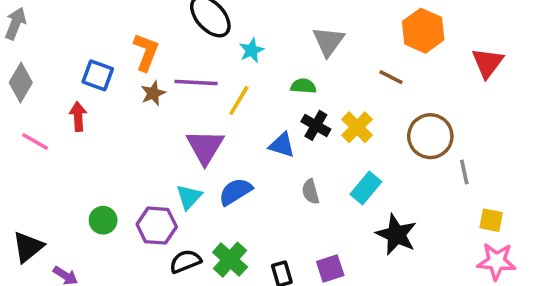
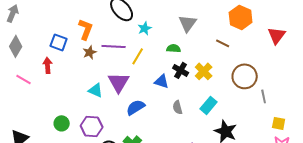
cyan triangle: (189, 197) -> (96, 90), moved, turned -49

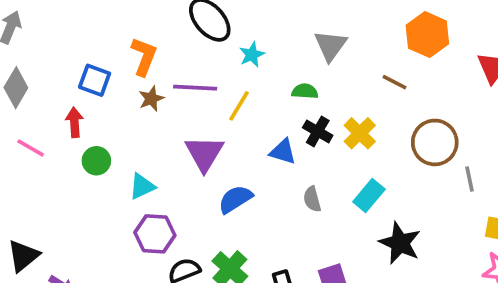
cyan triangle: (96, 90) -> (142, 186), moved, turned -49
green circle: (62, 123) -> (96, 161), moved

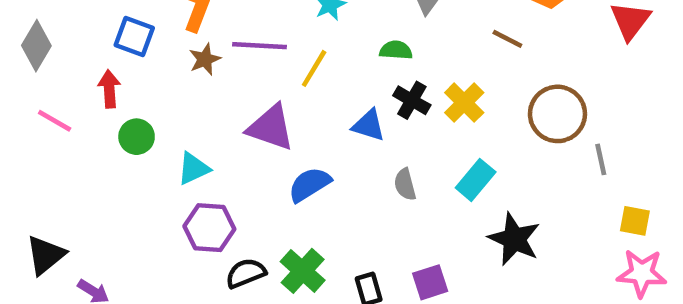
purple triangle: (204, 153) -> (271, 128), turned -42

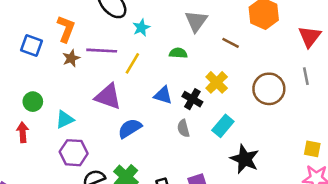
brown line: (507, 39) -> (231, 43), moved
red arrow: (109, 89) -> (23, 132), moved
black cross: (412, 100) -> (192, 99), moved
gray line: (601, 159) -> (306, 76), moved

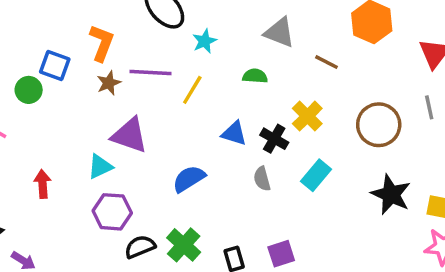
gray triangle: (196, 21) -> (279, 32), turned -45
purple triangle: (108, 96) -> (130, 135), moved
green circle: (33, 102) -> (29, 90), moved
black star: (245, 159) -> (391, 194), moved

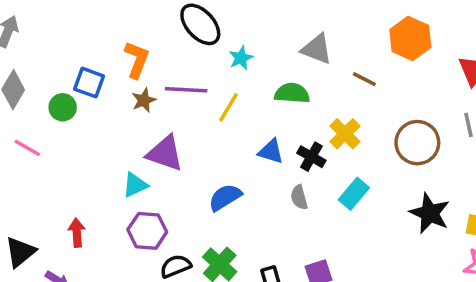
green semicircle: (255, 76) -> (292, 93), size x1.4
red arrow: (43, 184) -> (77, 233), moved

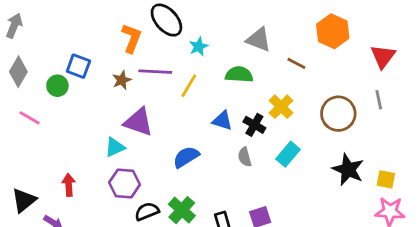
orange L-shape: (137, 60) -> (132, 38), moved

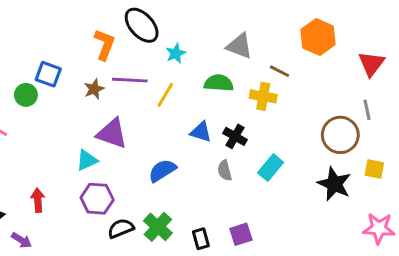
yellow cross: (281, 107) -> (263, 96), moved, turned -35
brown circle: (338, 114) -> (340, 135), moved
yellow square: (386, 179) -> (374, 169), moved

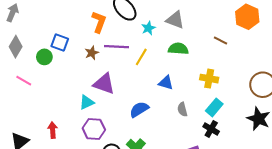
gray triangle: (239, 46) -> (175, 20), moved
yellow cross: (263, 96) -> (209, 79), moved
black cross: (235, 136) -> (211, 129), moved

